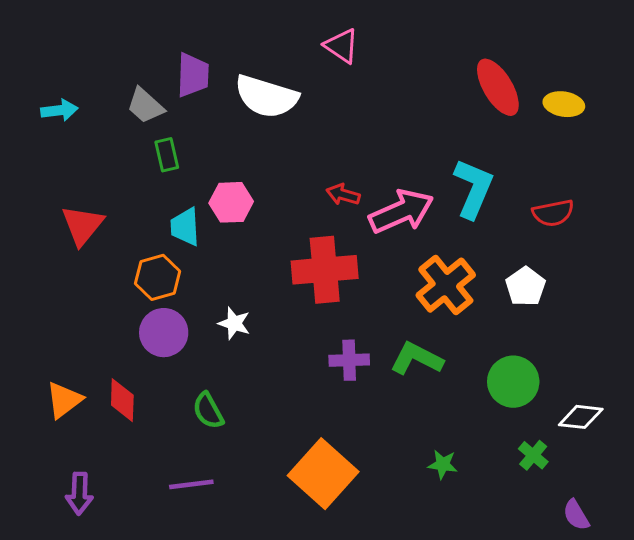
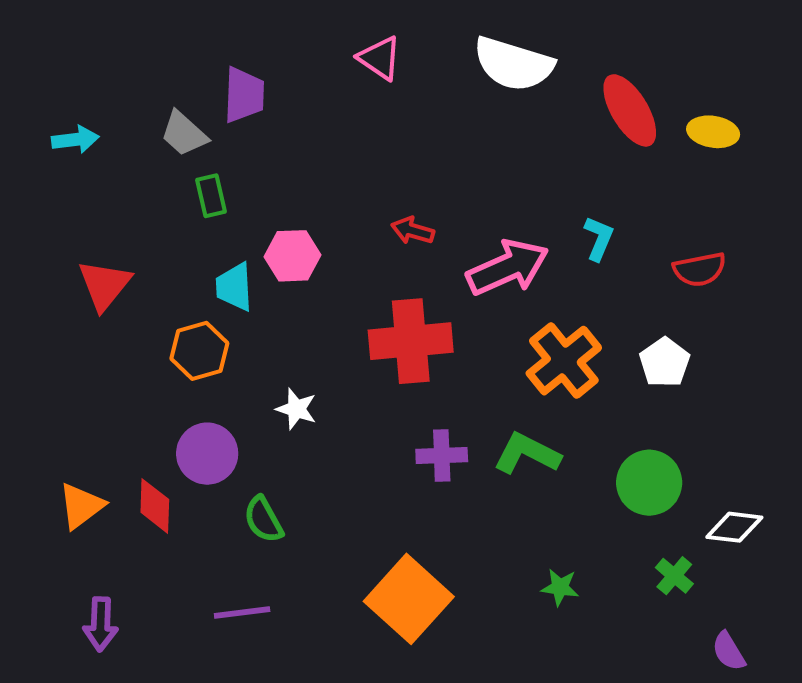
pink triangle: (342, 46) -> (380, 58), moved
white semicircle: (266, 96) -> (513, 64), moved
cyan L-shape: (473, 188) -> (599, 238), size x0.6
red arrow: (343, 195) -> (413, 231), moved
purple circle: (164, 333) -> (207, 454), moved

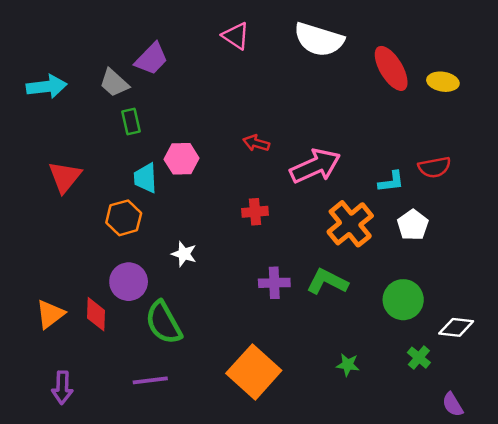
purple trapezoid: (244, 95) -> (151, 59), turned 42
cyan arrow: (75, 140) -> (47, 87), size x1.4
cyan L-shape: (599, 238) -> (391, 182), moved, turned 60
red cross: (411, 341) -> (255, 212), size x0.5
green semicircle: (263, 519) -> (163, 323), size x1.5

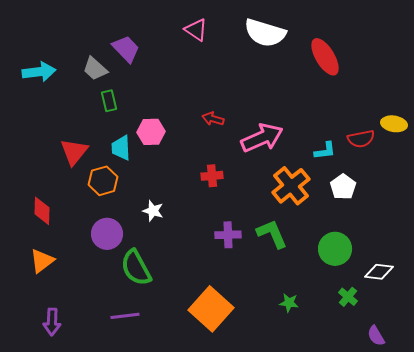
purple trapezoid: (151, 59) -> (126, 49), turned -88
yellow ellipse: (443, 82) -> (394, 124), moved
red triangle: (65, 177) -> (74, 152), moved
green L-shape: (327, 282) -> (272, 234), turned 40
red diamond: (96, 314) -> (42, 211), moved

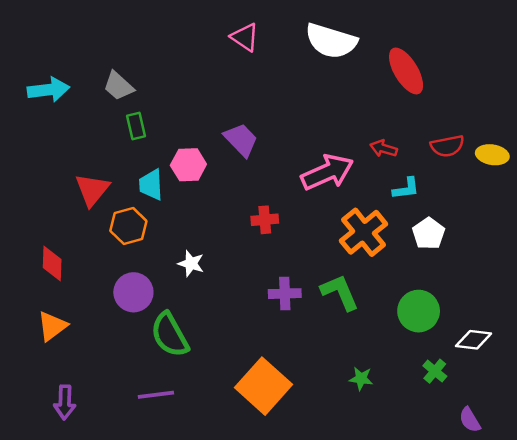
purple trapezoid: (126, 49) -> (241, 140), moved
red arrow: (213, 119) -> (384, 148), moved
red semicircle: (361, 139) -> (447, 146), moved

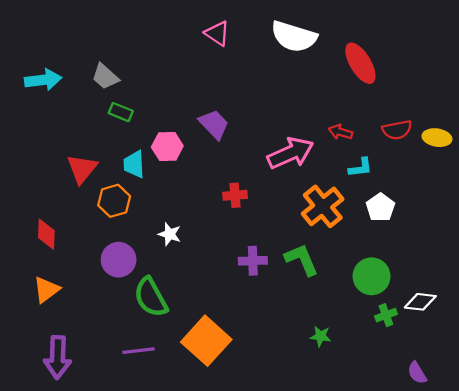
green rectangle: (136, 126) -> (121, 112), turned -55
green cross: (435, 371) -> (386, 315), moved, turned 30
orange square: (264, 386) -> (206, 341), moved
purple arrow: (65, 402) -> (58, 357), size x1.4

